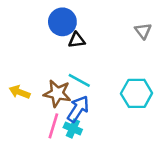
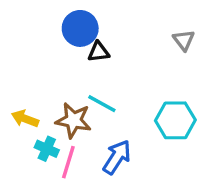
blue arrow: (78, 109) -> (117, 157), moved
cyan cross: (73, 129) -> (47, 149), moved

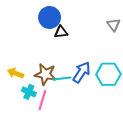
cyan line: (102, 104) -> (62, 78), moved, turned -36
blue arrow: (117, 157) -> (82, 72), moved

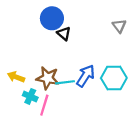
black triangle: (61, 32) -> (64, 33), turned 48

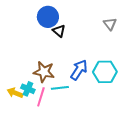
yellow arrow: (16, 77) -> (15, 93), moved
cyan line: (65, 82) -> (60, 88), moved

